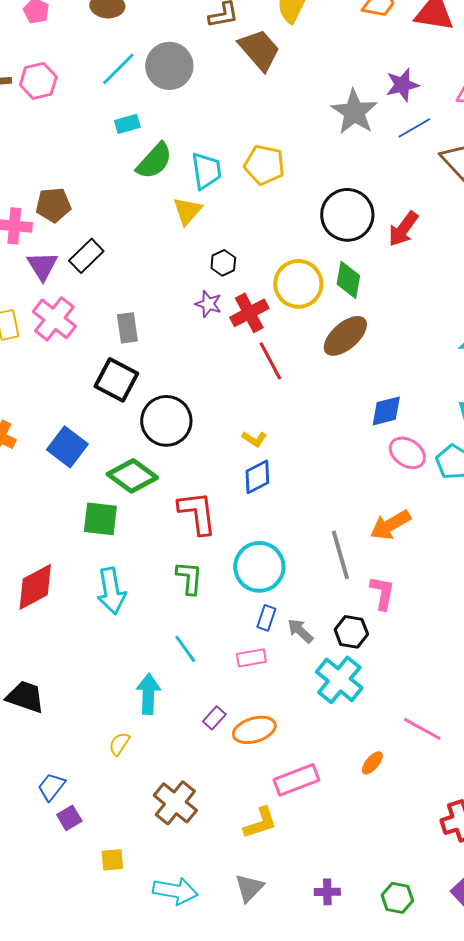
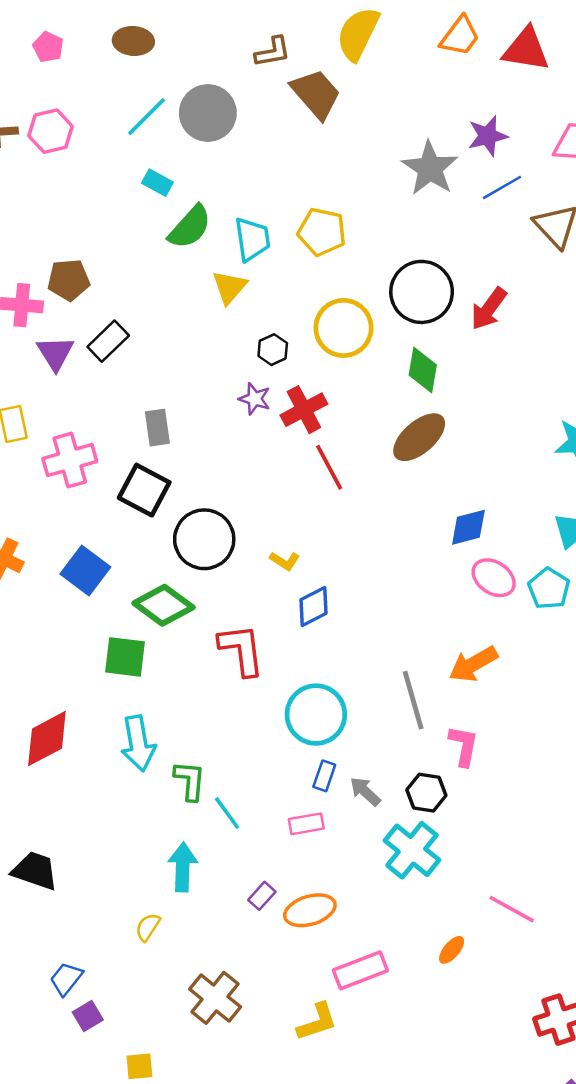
cyan rectangle: (127, 124) -> (157, 183), turned 45
yellow circle: (298, 284) -> (344, 328), moved
pink cross: (54, 319) -> (70, 460), moved, turned 36
yellow L-shape: (254, 439) -> (285, 561), moved
green L-shape: (189, 578) -> (190, 781), moved

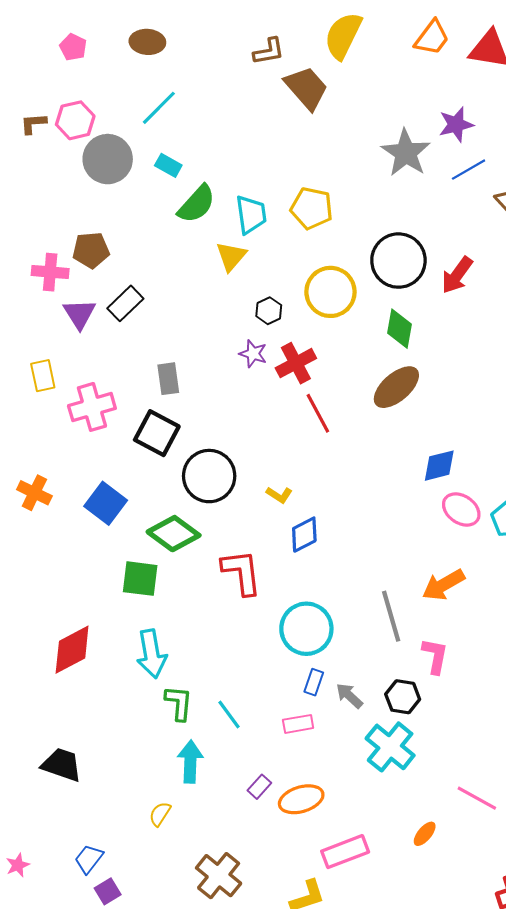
gray circle: (208, 113) -> (108, 159), moved
green L-shape: (190, 781) -> (179, 703), moved

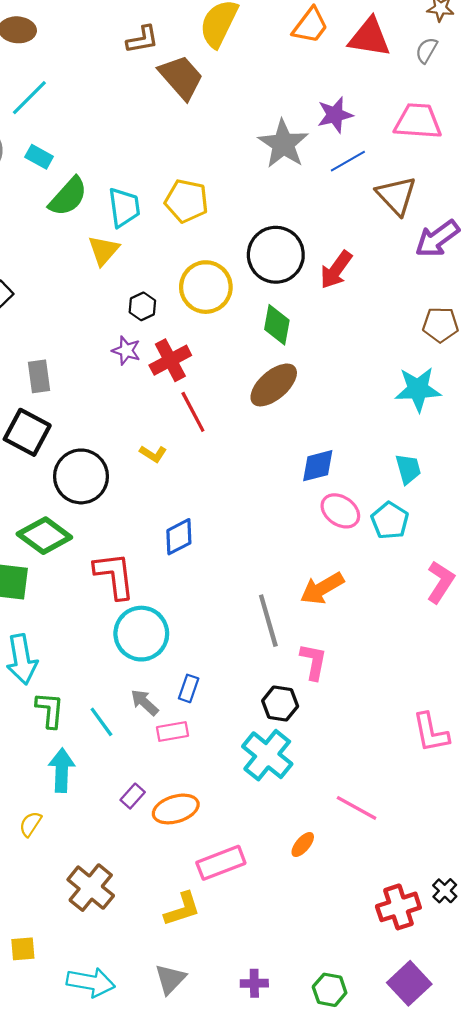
yellow L-shape: (279, 495) -> (153, 454), moved
cyan circle: (306, 629) -> (141, 634), moved
gray arrow: (349, 696) -> (145, 702), moved

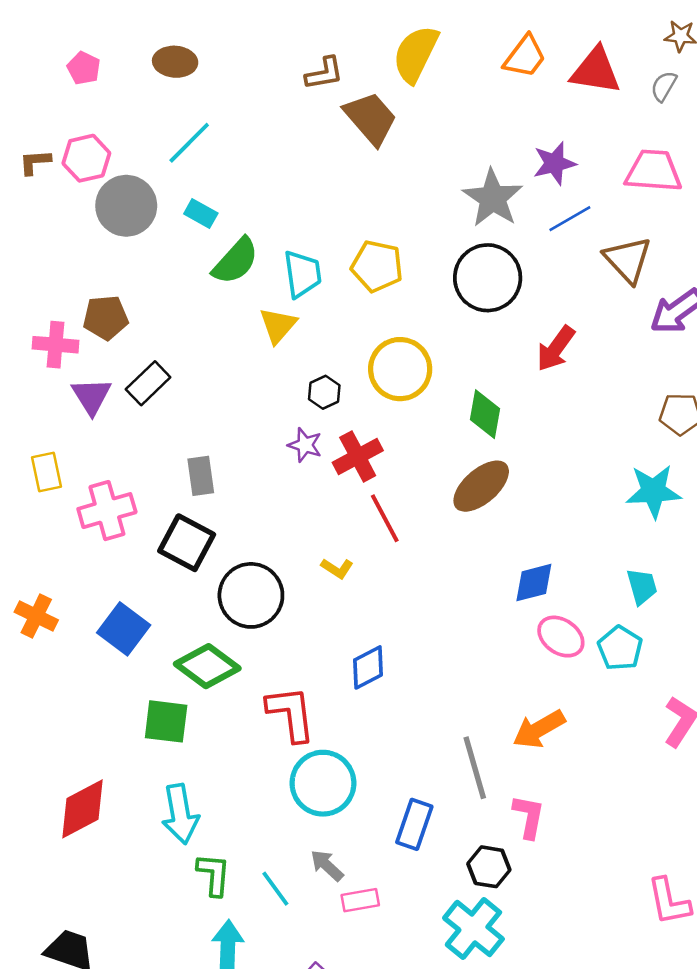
black circle: (276, 255) -> (488, 278), moved
blue rectangle: (189, 688) -> (414, 824), moved, size x1.5

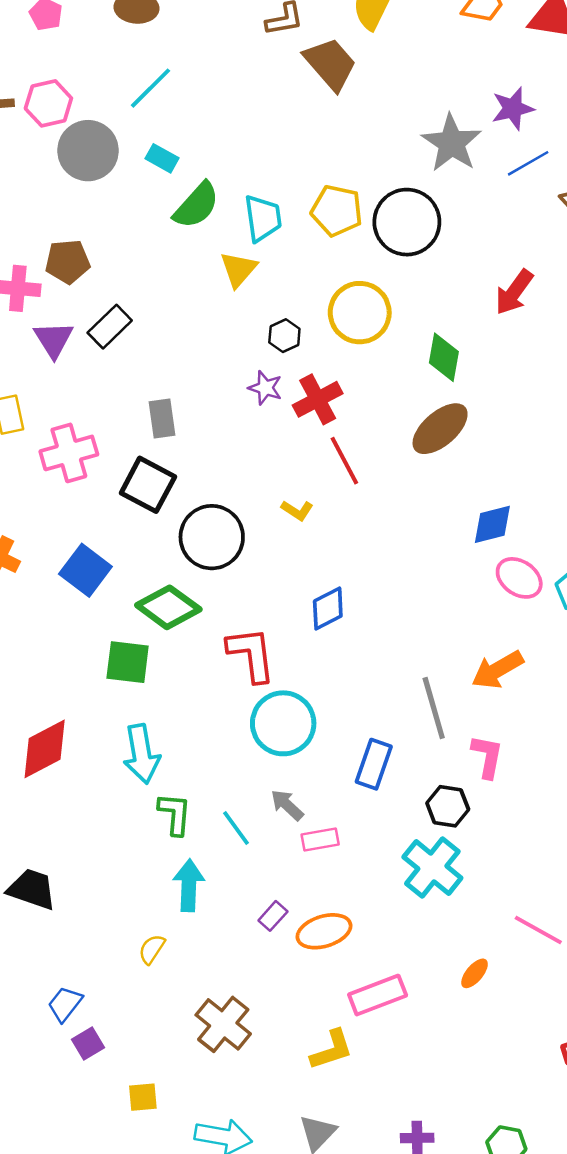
black circle: (488, 278) -> (407, 222), moved

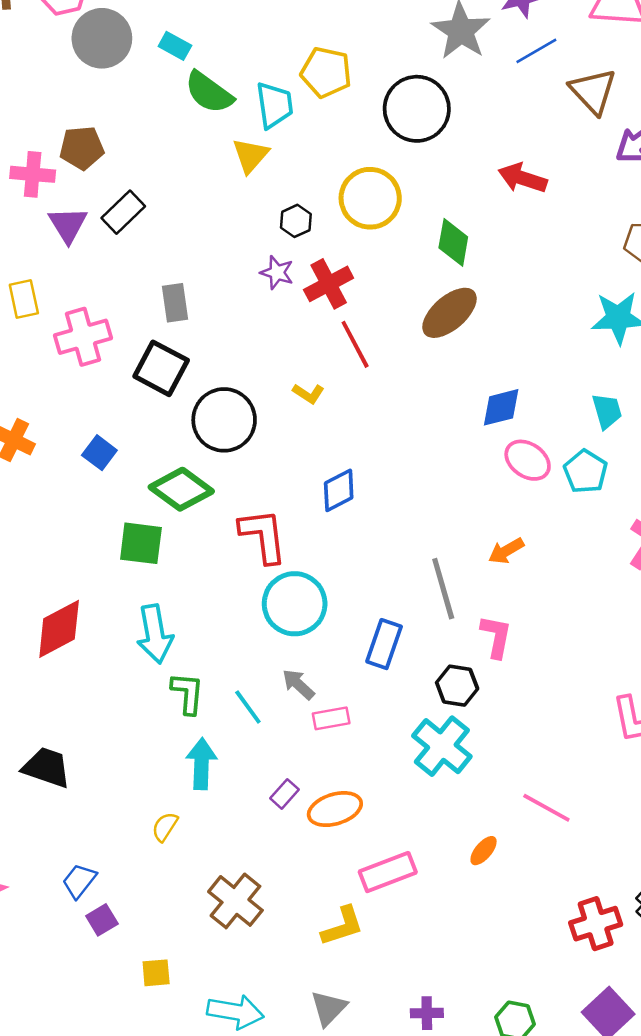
green semicircle: (196, 205) -> (209, 92), turned 84
yellow pentagon: (337, 211) -> (326, 72), moved
red arrow: (514, 292) -> (523, 178), turned 72
blue square: (85, 570) -> (99, 453), size x0.7
orange arrow: (497, 670) -> (506, 551), size x0.7

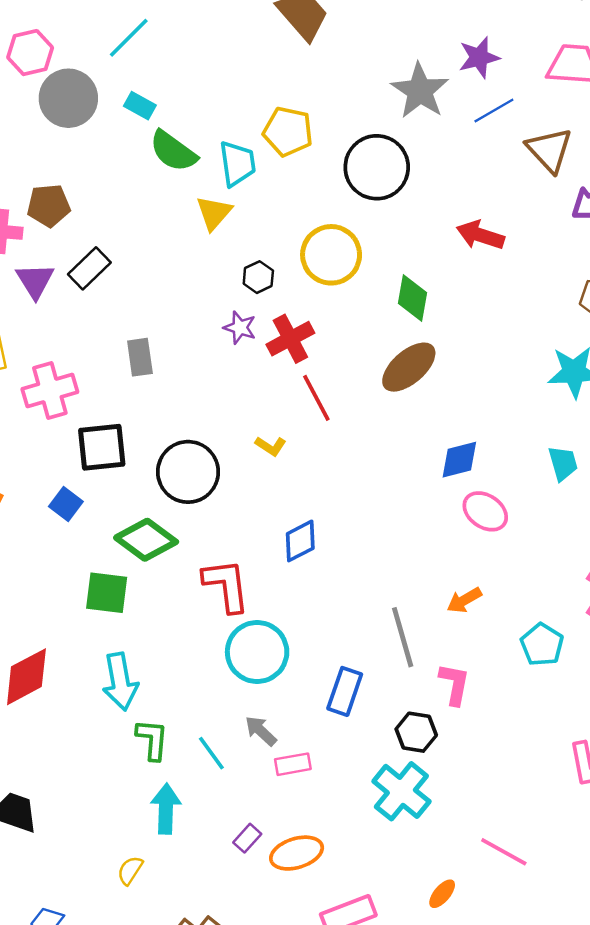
black square: (161, 368) -> (102, 447), moved, turned -34
cyan pentagon: (586, 472) -> (542, 645), moved

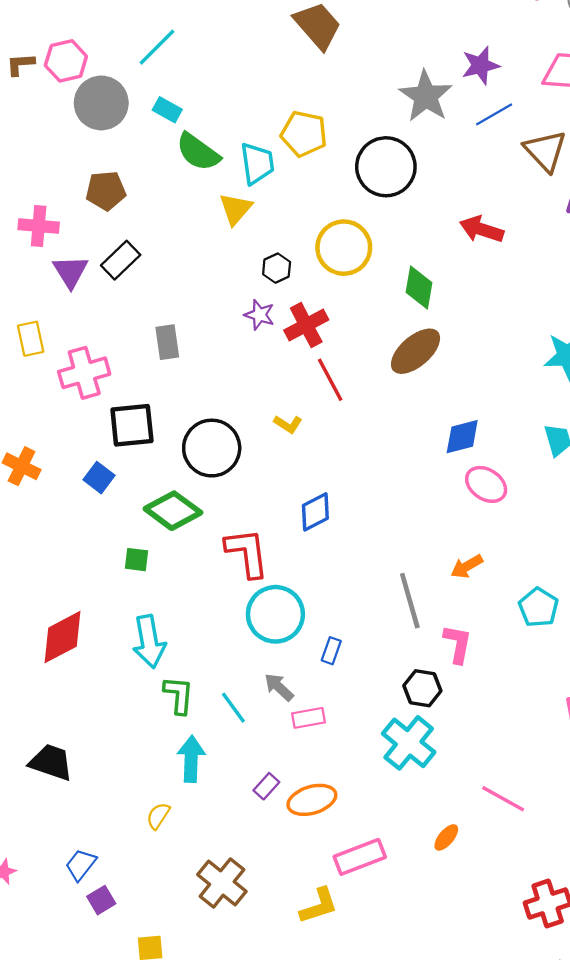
brown pentagon: (49, 205) -> (106, 191), moved
green square: (107, 593) -> (137, 560), size x0.6
blue rectangle: (345, 691) -> (331, 651), moved, size x0.6

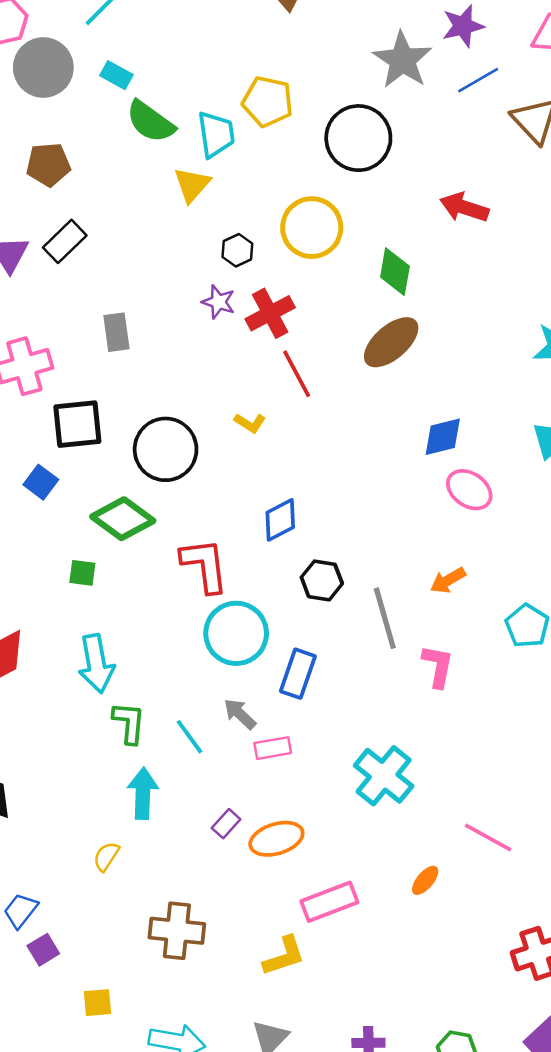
blue rectangle: (331, 651) -> (298, 674), size x1.6
black hexagon: (422, 688) -> (322, 580), moved
brown cross: (222, 883) -> (177, 931), turned -33

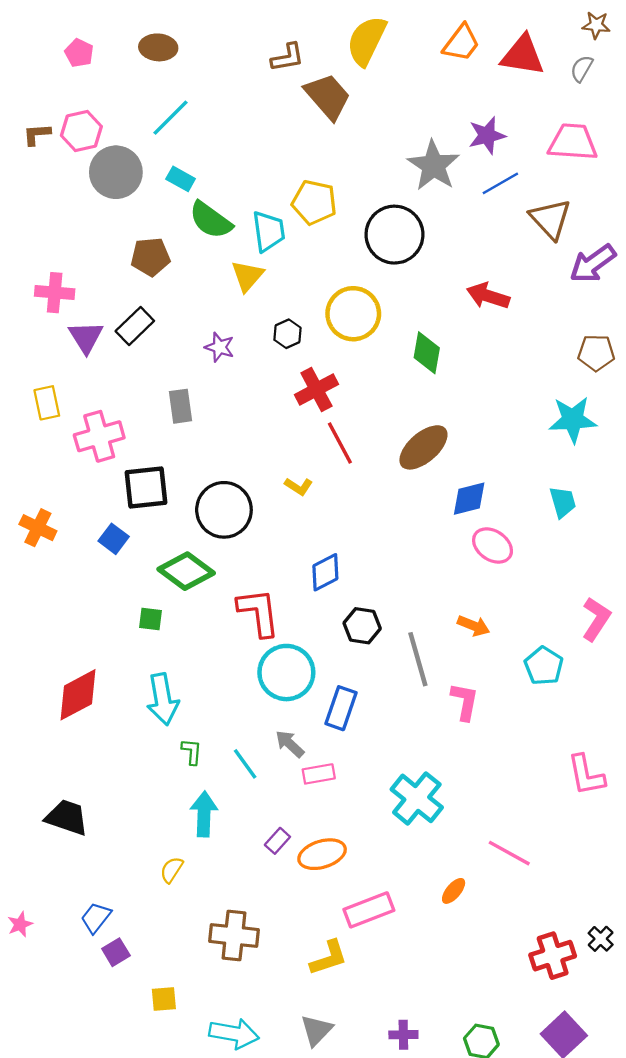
brown pentagon: (48, 165) -> (150, 257), moved
purple star: (218, 302) -> (220, 347), moved
brown ellipse: (391, 342) -> (423, 447), moved
orange arrow: (448, 580) -> (474, 626), turned -128
green L-shape: (129, 723) -> (192, 752), size x0.7

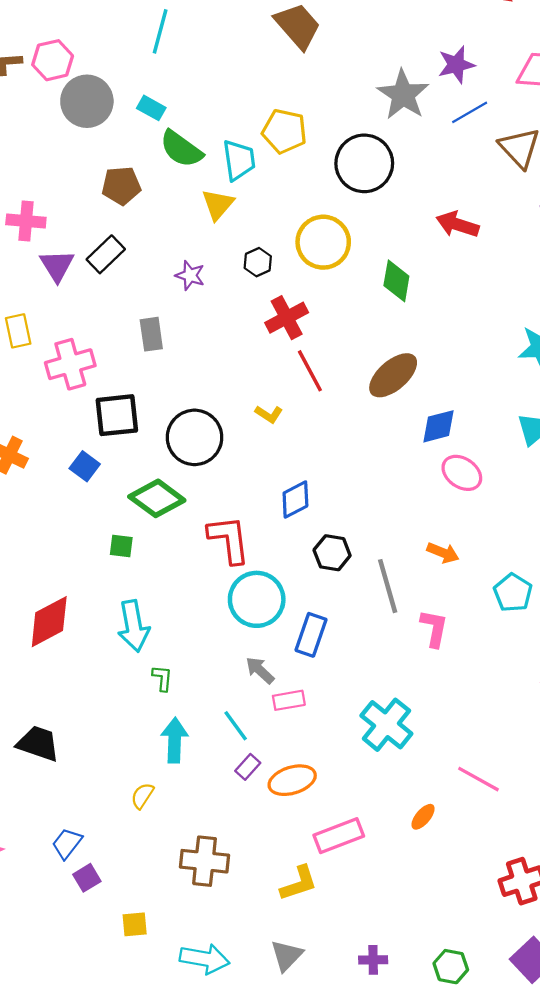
cyan line: (170, 118) -> (160, 31), moved, turned -30
cyan line: (245, 764) -> (236, 726), moved

